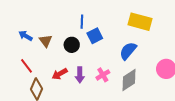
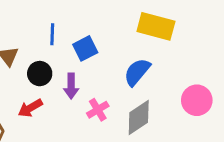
blue line: (82, 22) -> (52, 34), moved
black circle: (72, 45) -> (40, 74), moved
purple arrow: (80, 75) -> (71, 86), moved

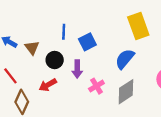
yellow rectangle: (156, 26) -> (138, 26), turned 55

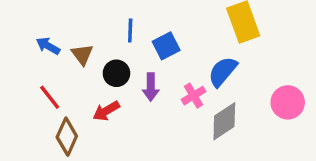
pink cross: (96, 86) -> (194, 96), moved

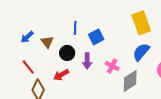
blue arrow: (48, 46) -> (27, 37), turned -72
blue semicircle: (223, 72) -> (141, 52), moved
pink cross: (194, 96) -> (112, 66), turned -32

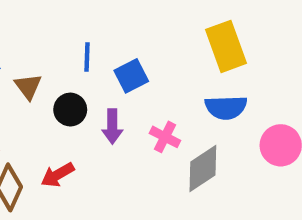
blue semicircle: (141, 52) -> (226, 107), turned -132
red arrow: (61, 75) -> (58, 175), moved

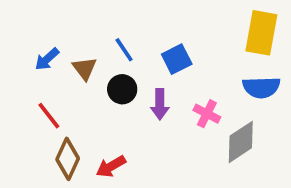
yellow rectangle: (226, 46) -> (261, 33), turned 30
blue line: (87, 57) -> (124, 50), moved, turned -36
red arrow: (58, 175) -> (111, 166), moved

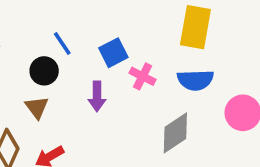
brown triangle: (85, 69) -> (37, 107), moved
black circle: (122, 89) -> (44, 71), moved
pink cross: (207, 114) -> (143, 76), moved

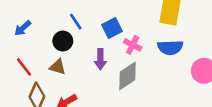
brown triangle: (37, 107) -> (58, 67), turned -36
gray diamond: (175, 133) -> (128, 76), moved

